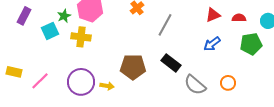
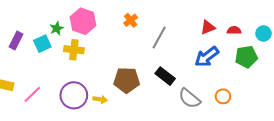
purple rectangle: (24, 16) -> (16, 41), moved
blue arrow: (212, 44) -> (207, 57), size x1.4

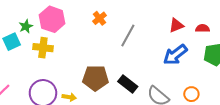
black rectangle: (165, 76) -> (128, 84), moved

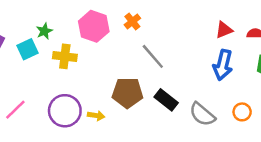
pink hexagon: (52, 19) -> (94, 26), moved
gray line: (128, 36) -> (153, 56), moved, turned -70
blue arrow: (175, 55) -> (223, 65), turned -40

